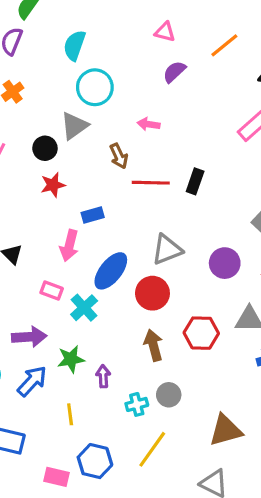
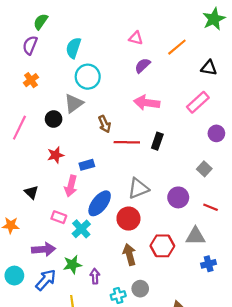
pink arrow: (149, 124) -> (147, 103), moved, size x1.6
red star: (53, 185) -> (56, 155), moved

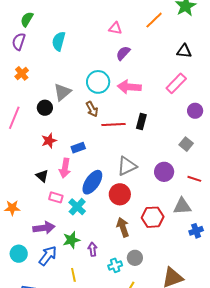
orange line: (177, 47) -> (154, 20), moved
cyan circle: (88, 77) -> (98, 82), moved
black triangle: (31, 192) -> (42, 176), moved

